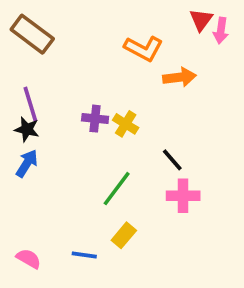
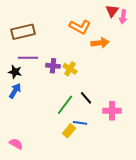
brown rectangle: (32, 34) -> (23, 32), moved, turned -50
purple line: (30, 104) -> (28, 58), moved, turned -72
black line: (172, 160) -> (86, 98), moved
pink cross: (183, 196) -> (112, 111), moved
blue line: (84, 255) -> (80, 123), moved

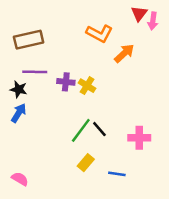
orange arrow: (100, 43) -> (124, 53), turned -36
black line: (86, 98) -> (99, 129), moved
blue line: (80, 123) -> (117, 174), moved

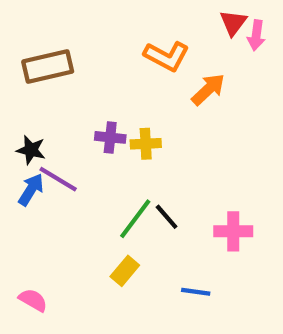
purple line: (35, 72) -> (58, 179), moved, turned 30
yellow cross: (87, 86) -> (146, 144), turned -35
yellow rectangle: (86, 163) -> (125, 271), moved

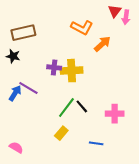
yellow cross: (146, 144) -> (72, 71), size x1.5
black star: (31, 150) -> (13, 56), moved

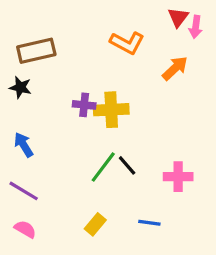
orange arrow: (102, 44) -> (175, 68), moved
purple line: (28, 88) -> (24, 191), moved
blue arrow: (15, 93) -> (24, 145), turned -63
yellow rectangle: (61, 133) -> (95, 224), moved

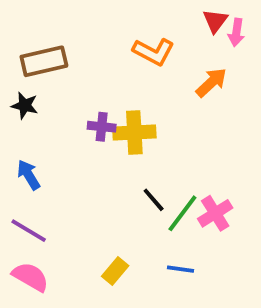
green line: (103, 167) -> (182, 213), moved
pink cross: (178, 177) -> (215, 213), turned -32
pink semicircle: (25, 229) -> (30, 277), size x1.4

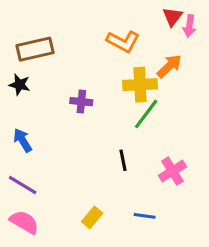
yellow cross: (134, 132) -> (140, 85), moved
black line: (154, 200) -> (123, 160), turned 30
green line: (182, 213) -> (146, 114), moved

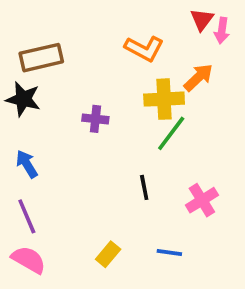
black star: (20, 85) -> (23, 99), size x1.4
purple line: (23, 185) -> (27, 216), turned 36

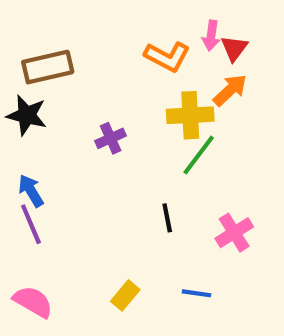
red triangle: (202, 20) -> (234, 48), moved
pink arrow: (222, 30) -> (211, 36), moved
purple cross: (95, 119) -> (111, 138), turned -30
purple line: (27, 216) -> (31, 224), moved

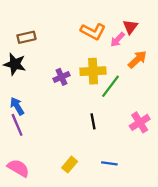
pink arrow: (211, 36) -> (118, 40), moved, turned 35
brown rectangle: (48, 67) -> (26, 37), size x0.7
orange arrow: (230, 90) -> (137, 59), moved
yellow cross: (190, 115) -> (93, 71), moved
pink cross: (234, 233) -> (140, 122), moved

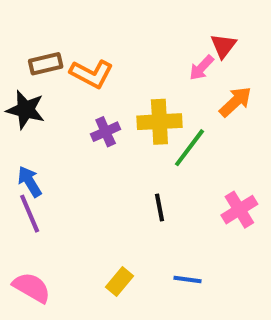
orange L-shape: (93, 31) -> (92, 74), moved

